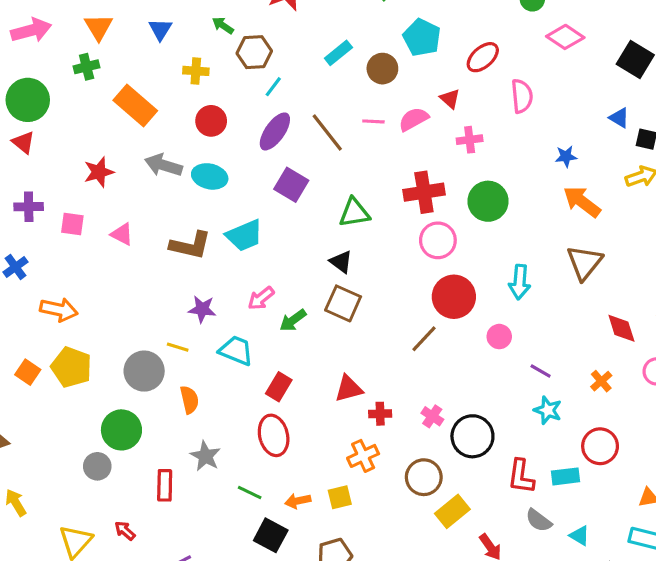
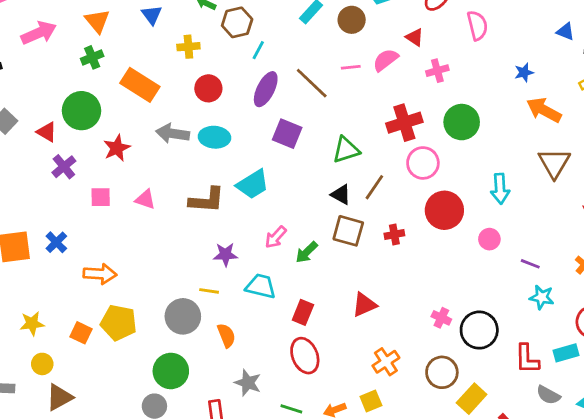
green circle: (28, 100) -> (81, 111), moved
purple cross: (29, 207) -> (64, 167), moved, turned -30
brown line: (424, 339) -> (374, 187), moved
red cross: (380, 414) -> (394, 235), moved

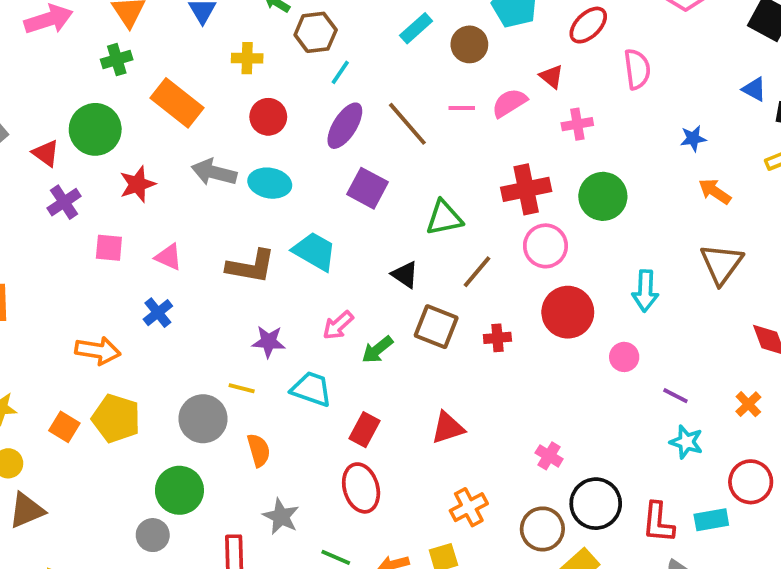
orange arrow: (544, 110) -> (715, 191), size x0.7
cyan trapezoid: (253, 184) -> (315, 251), turned -124
black triangle: (341, 195) -> (405, 275), moved
blue cross: (56, 242) -> (158, 313), moved
black circle: (479, 330) -> (596, 504), moved

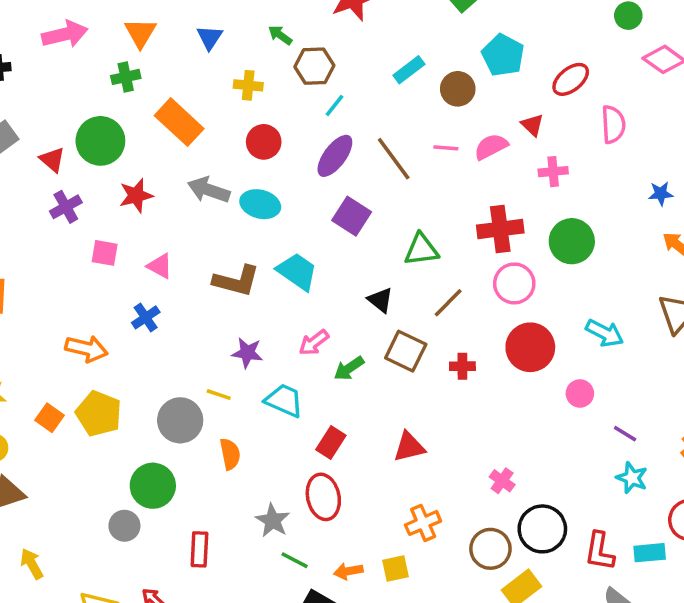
cyan arrow: (645, 291) -> (605, 333), turned -69
gray star: (281, 517) -> (273, 521), moved

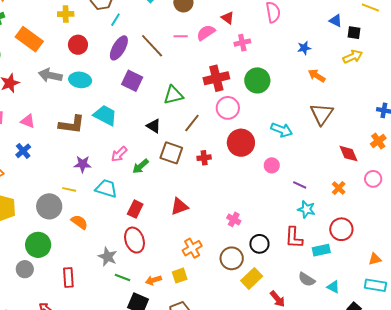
orange semicircle: (230, 454) -> (79, 222), turned -36
black circle: (542, 529) -> (259, 244), size x0.7
red L-shape: (600, 551) -> (294, 238), moved

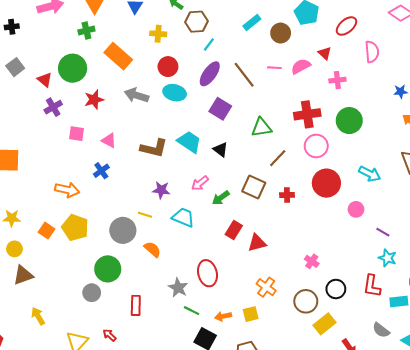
cyan ellipse: (80, 80) -> (175, 93), moved
black triangle: (154, 126) -> (221, 150), moved
red rectangle: (135, 209) -> (234, 230), moved
orange cross: (192, 248) -> (266, 287), turned -30

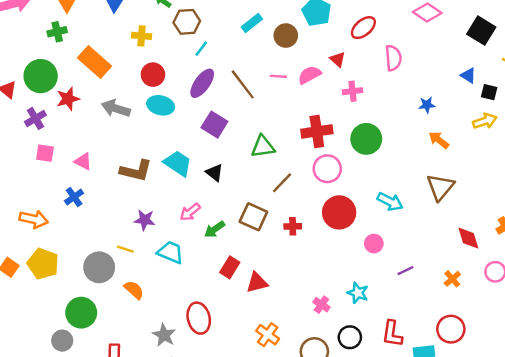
red star: (94, 100) -> (68, 99), moved
purple cross: (53, 107) -> (35, 118), moved
purple line: (383, 232) -> (406, 271), turned -56
cyan star: (388, 258) -> (358, 293), moved

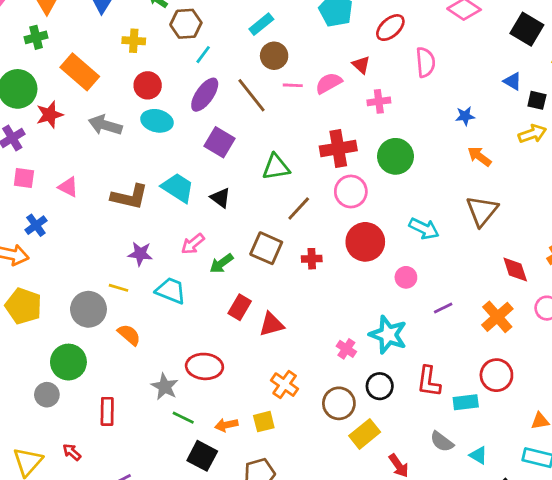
brown circle: (286, 36) -> (274, 56), moved
blue cross: (74, 197) -> (36, 225), moved
orange cross: (452, 279) -> (497, 317), size x1.6
cyan star: (358, 293) -> (388, 335), size x1.5
red ellipse: (199, 318) -> (204, 366), turned -72

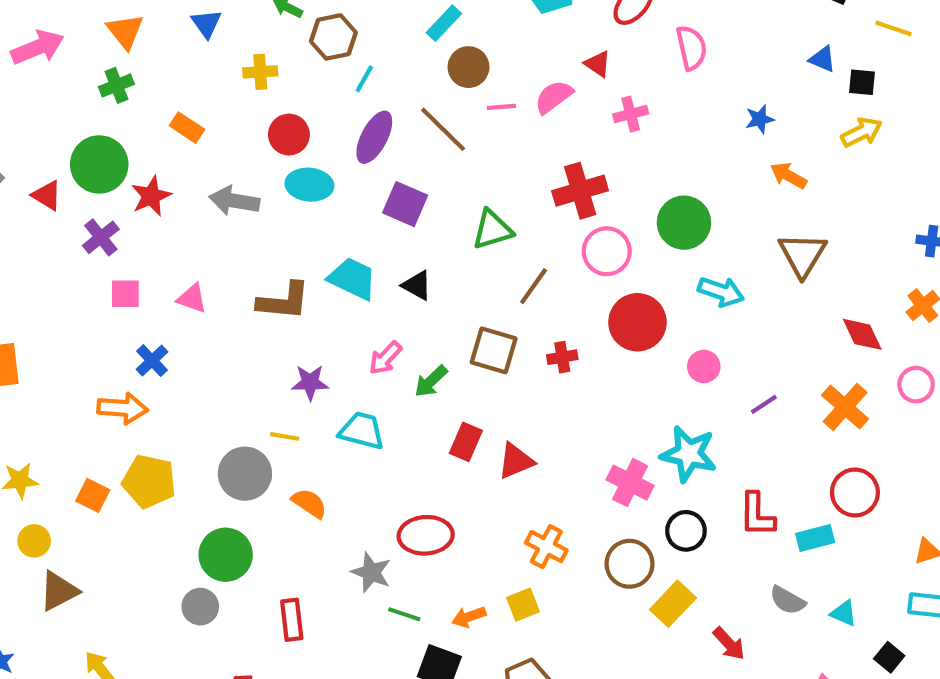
orange rectangle: (80, 72) -> (187, 128), size x0.6
green circle: (395, 156) -> (684, 223), moved
pink cross: (346, 349) -> (630, 483), size x1.5

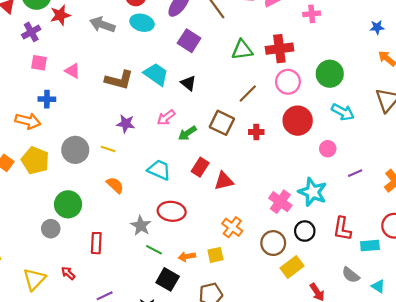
green triangle: (492, 230) -> (242, 50), moved
blue cross: (152, 361) -> (47, 99), turned 35
cyan trapezoid: (362, 431) -> (159, 170), moved
gray circle: (245, 474) -> (75, 150), moved

